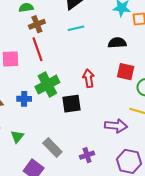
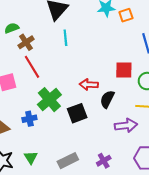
cyan line: (76, 28) -> (65, 38), turned -70
black semicircle: (117, 43) -> (107, 99), moved, turned -48
red arrow: (89, 78) -> (89, 85), turned -66
gray rectangle: (52, 147) -> (68, 161), turned -60

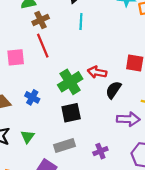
green cross: (49, 100) -> (70, 82), moved
black square: (77, 113) -> (71, 113), moved
blue cross: (29, 119) -> (32, 97), turned 32

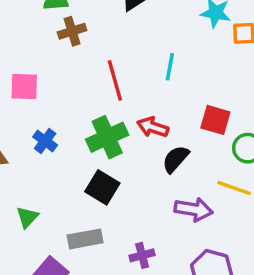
cyan line: (81, 22) -> (170, 67), moved
red line: (43, 46) -> (115, 80), moved
blue cross: (32, 97) -> (45, 141), moved
black square: (71, 113) -> (102, 187), turned 36

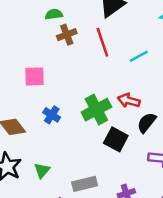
cyan line: (170, 67) -> (139, 56), turned 54
red line: (115, 80) -> (102, 42), moved
black square: (102, 187) -> (116, 139), moved

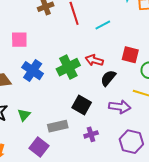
blue cross: (52, 115) -> (33, 71), size x1.5
black square: (116, 139) -> (82, 105), moved

